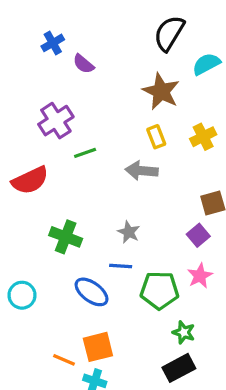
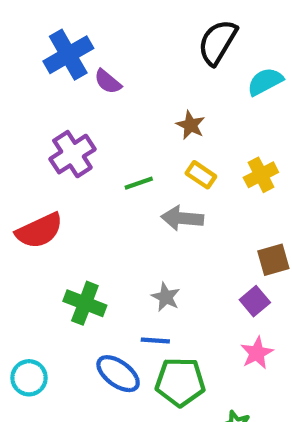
blue cross: (53, 43) -> (68, 55), size x1.6
brown star: (161, 91) -> (191, 125), moved, size x0.6
yellow rectangle: (156, 137) -> (201, 175), turned -35
green line: (85, 153) -> (139, 183), moved
green pentagon: (159, 290) -> (180, 382), moved

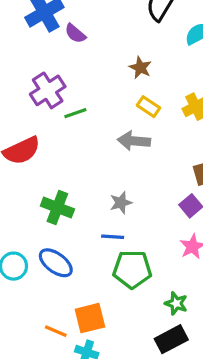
green line: (139, 183) -> (75, 113), moved
gray star: (166, 297) -> (121, 203), turned 30
blue ellipse: (118, 374) -> (56, 263), moved

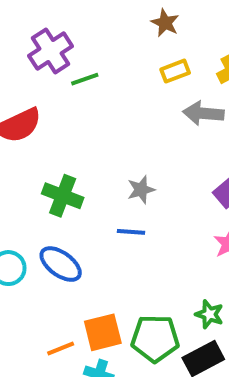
yellow rectangle: (148, 107) -> (175, 71), turned -55
gray arrow: (134, 141) -> (203, 113), moved
green pentagon: (132, 269) -> (155, 338), moved
orange line: (56, 331) -> (61, 348), turned -45

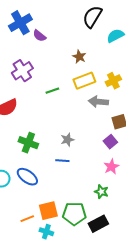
yellow rectangle: (175, 71) -> (84, 81), size x1.5
green line: (85, 79) -> (52, 91), moved
green star: (209, 314) -> (101, 192), moved

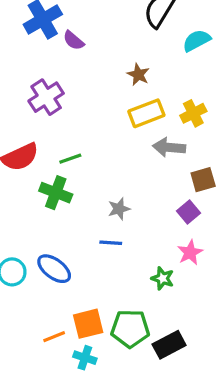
green line: (52, 91) -> (70, 159), moved
green cross: (28, 143) -> (56, 193), moved
green star: (101, 192) -> (163, 278), moved

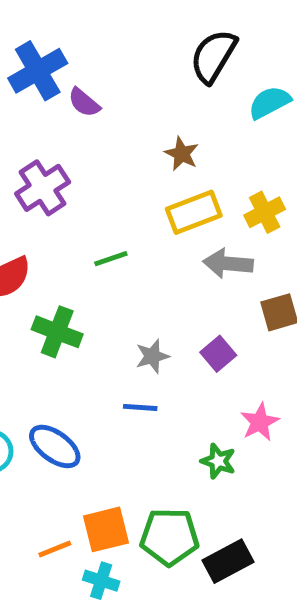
green line: (70, 159) -> (111, 259), moved
purple square: (188, 212) -> (218, 354), moved

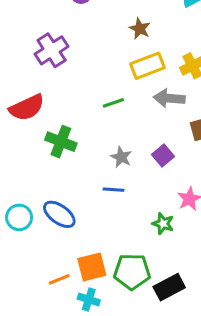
green line: (111, 259) -> (113, 103), moved
gray star: (152, 356) -> (121, 157), turned -30

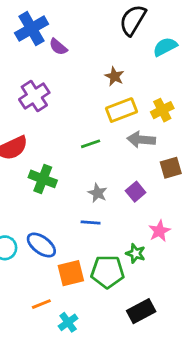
orange square: (92, 267) -> (71, 273), moved
green pentagon: (132, 272) -> (107, 272), moved
cyan cross: (89, 299) -> (68, 322), turned 36

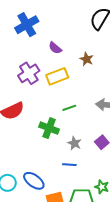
purple semicircle: (58, 47) -> (55, 48), moved
yellow rectangle: (121, 110) -> (57, 76), moved
green cross: (43, 179) -> (49, 128), moved

